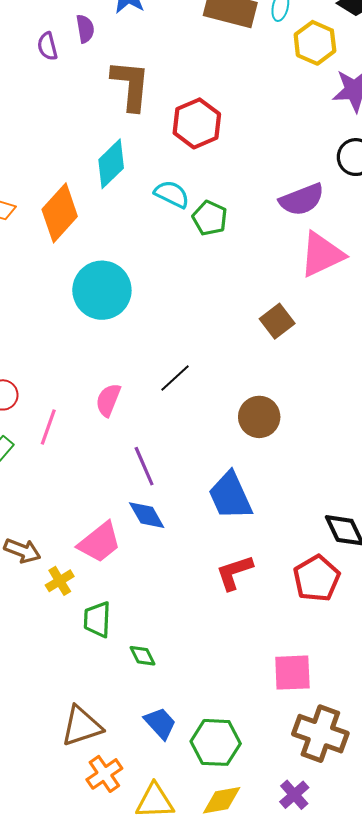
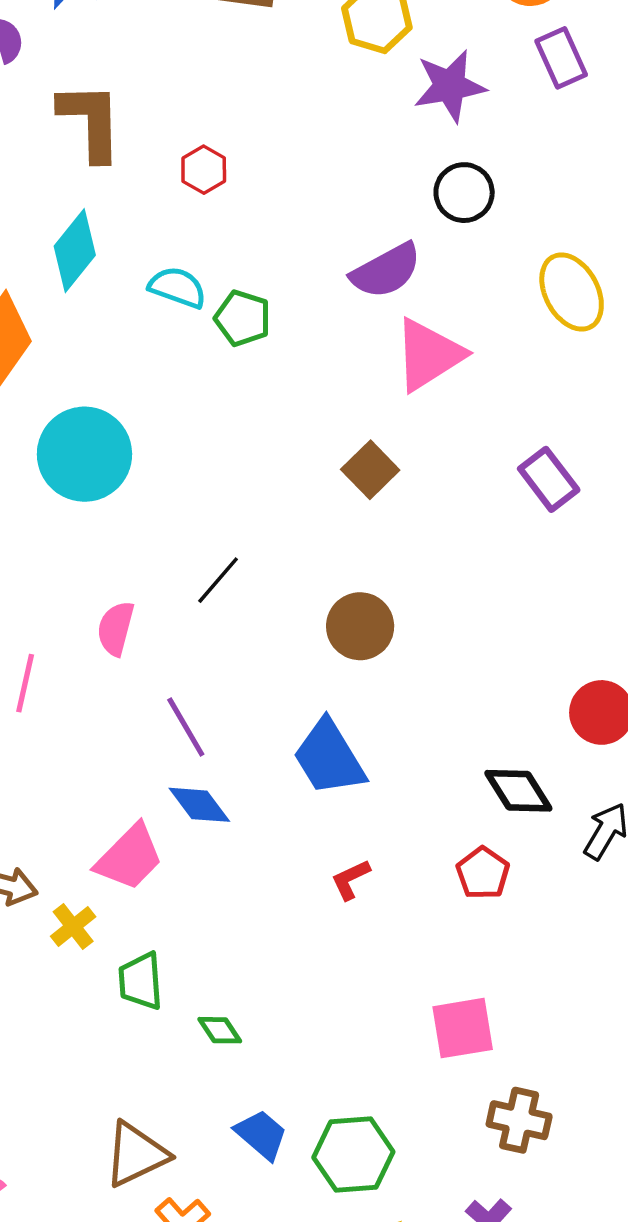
red hexagon: (197, 123) -> (204, 170), size x0.6
red L-shape: (234, 573) -> (351, 879), size x0.7
red pentagon: (317, 578) -> (483, 873), size x0.7
brown cross: (320, 734) -> (519, 1120), size x0.7

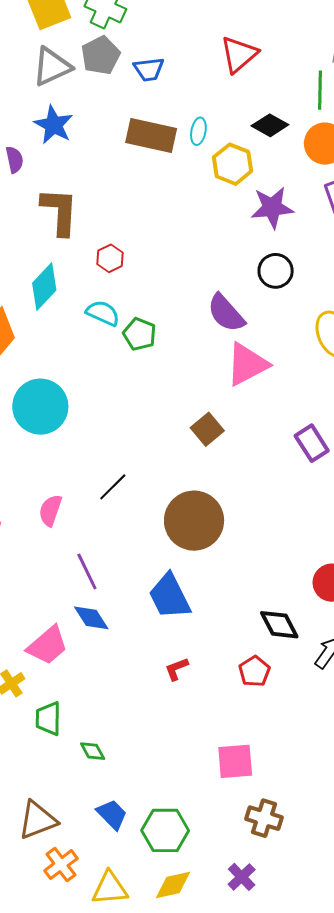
red hexagon: (204, 170) -> (110, 258), moved
purple semicircle: (386, 271) -> (226, 313), turned 72
brown circle: (360, 626) -> (194, 521), size x1.5

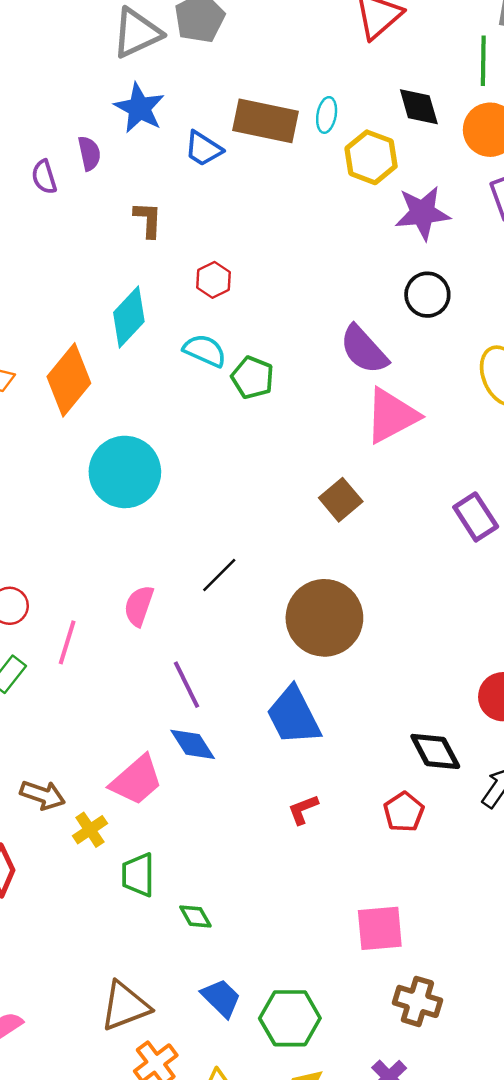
blue trapezoid: (149, 69) -> (203, 149), moved, turned 40
black diamond: (270, 125) -> (419, 107), turned 45
brown L-shape: (60, 211) -> (148, 220), size x0.6

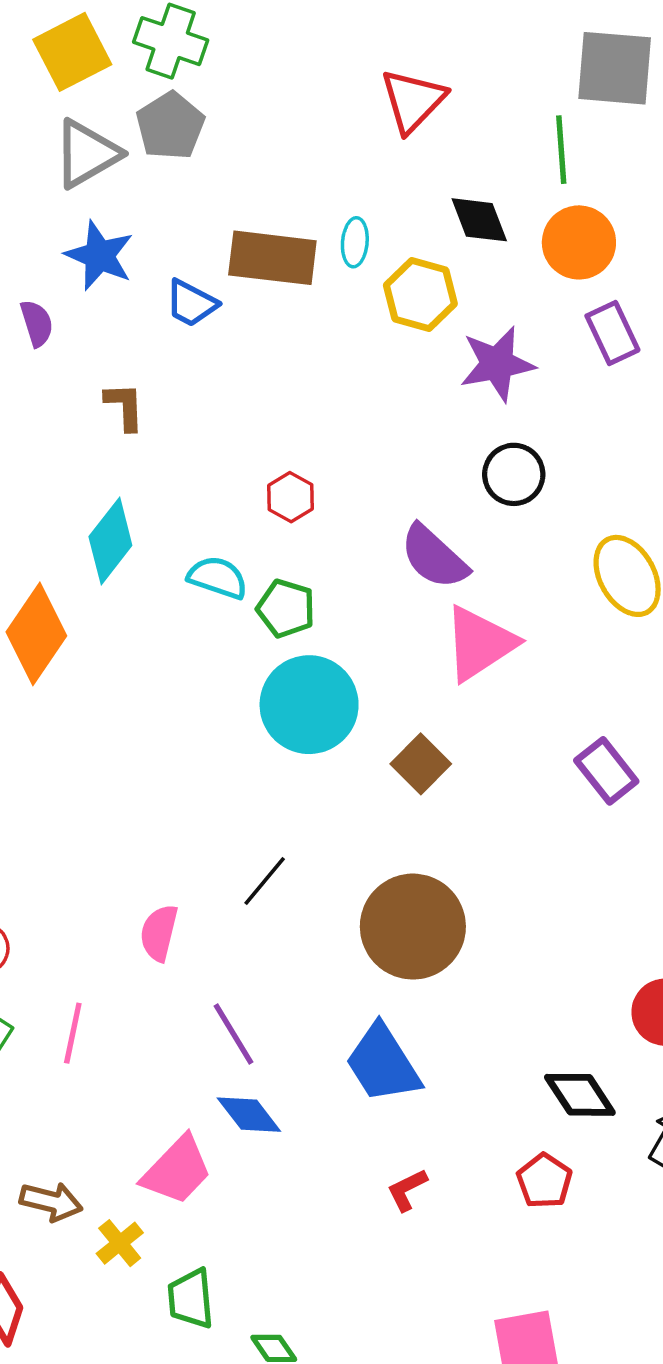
red hexagon: (214, 280) -> (290, 497), moved
cyan circle: (125, 472) -> (309, 705), moved
pink line: (67, 642) -> (73, 1033), moved

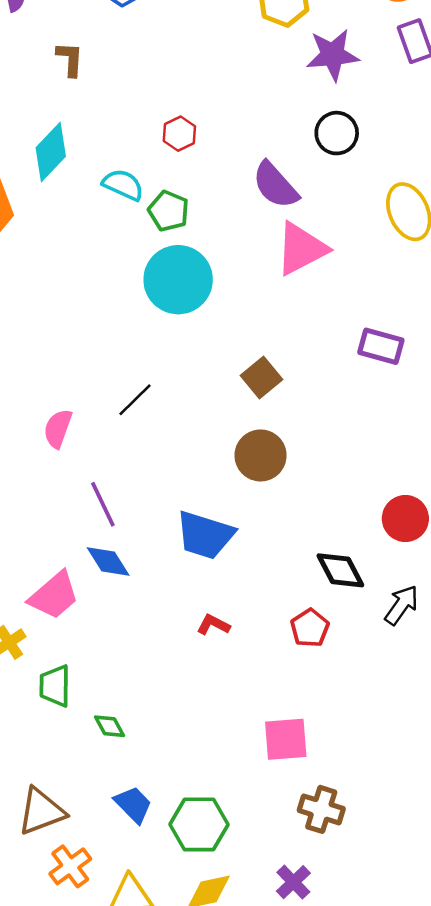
brown square: (421, 764) -> (261, 377), moved
purple rectangle: (606, 771) -> (381, 346), turned -42
brown circle: (413, 927) -> (261, 455), moved, size x0.7
blue trapezoid: (383, 1064) -> (205, 535), turned -46
red L-shape: (407, 1190) -> (213, 625), turned 48

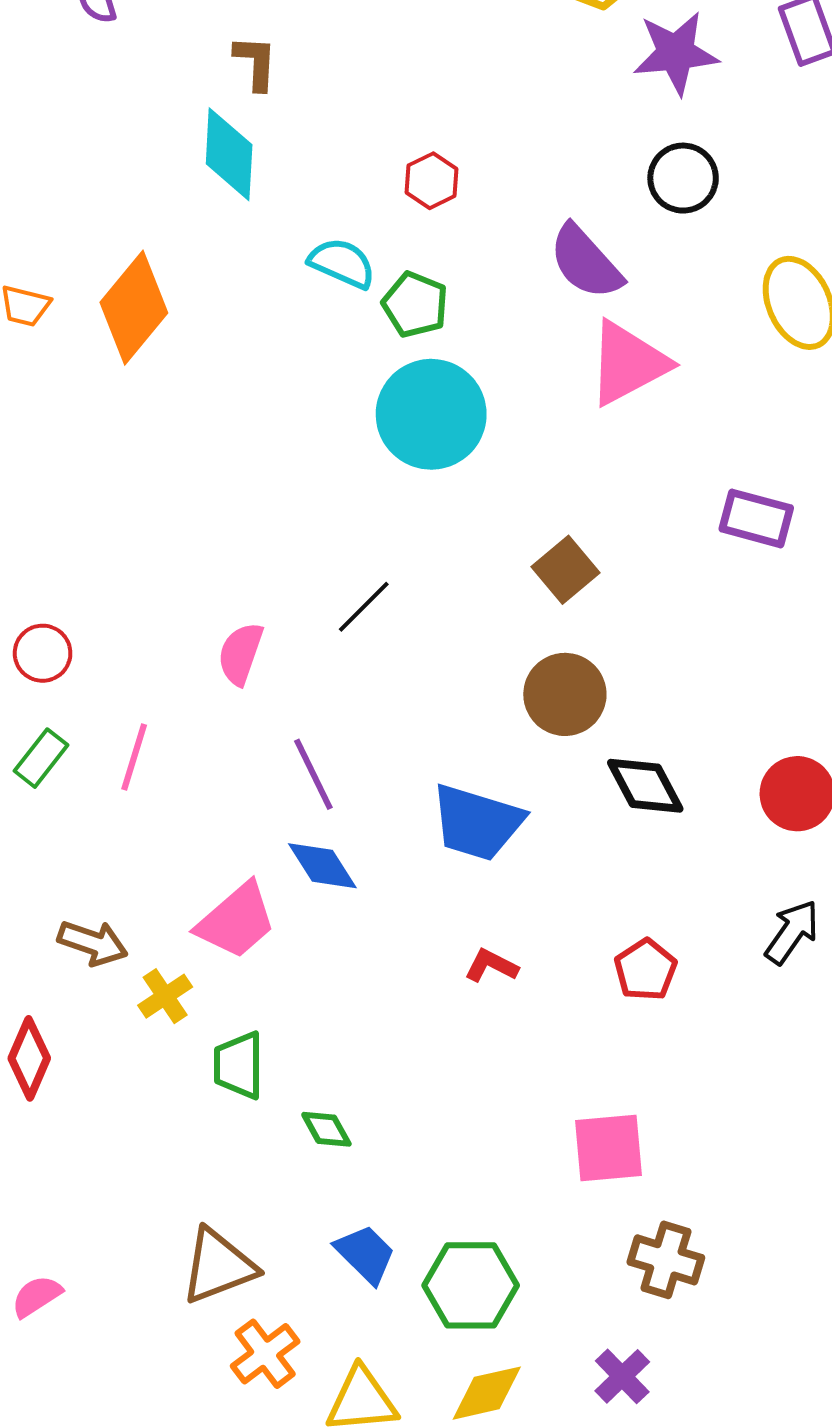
cyan diamond: (51, 152) -> (229, 154), moved, turned -40
black diamond: (340, 570) -> (645, 786), moved

